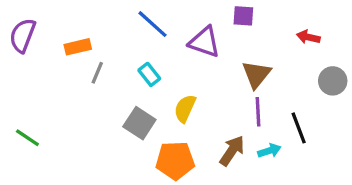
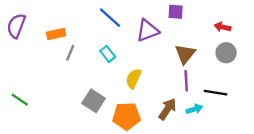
purple triangle: (204, 42) -> (148, 30), turned -40
gray circle: (333, 81) -> (226, 53), moved
gray square: (139, 123) -> (94, 101), moved
black line: (299, 128) -> (216, 93), turned -60

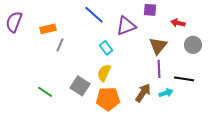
red arrow: (223, 27) -> (178, 23), moved
cyan rectangle: (108, 54) -> (106, 48), moved
yellow semicircle: (133, 79) -> (104, 73), moved
green line: (20, 100) -> (45, 92), moved

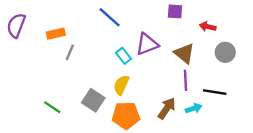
purple triangle: (126, 26) -> (147, 44), moved
brown triangle: (158, 46) -> (184, 53), turned -30

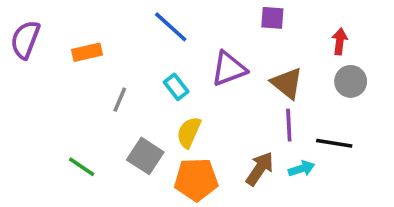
red arrow: (208, 27) -> (340, 41), moved, turned 84
gray line: (70, 52) -> (120, 100), moved
cyan rectangle: (124, 56) -> (176, 87), moved

